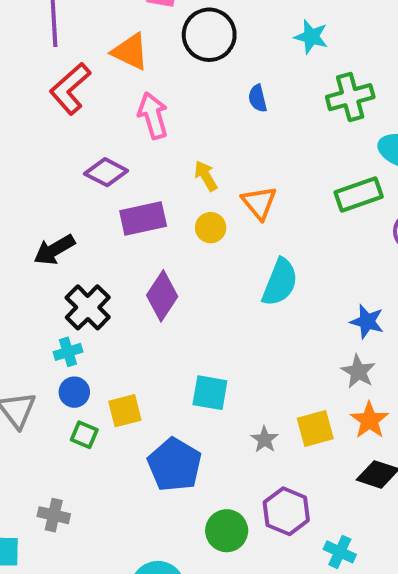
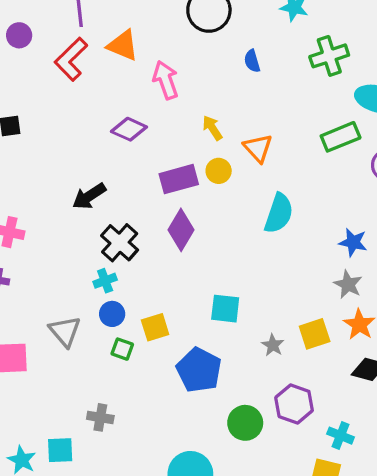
orange triangle: (130, 52) -> (123, 45), moved
red L-shape: (70, 89) -> (71, 59), moved
purple rectangle: (143, 219) -> (179, 179), moved

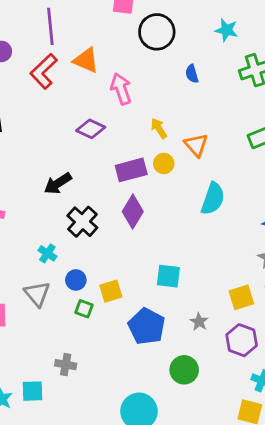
cyan cross: (105, 281) -> (47, 253), moved, turned -36
gray star: (273, 345) -> (199, 322), moved
purple hexagon: (294, 404) -> (242, 340), moved

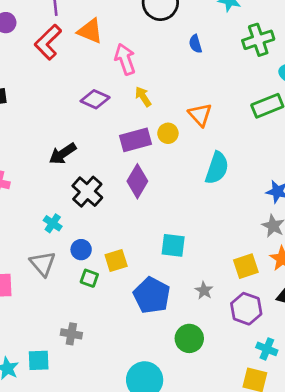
yellow arrow: (159, 128) -> (143, 97), moved

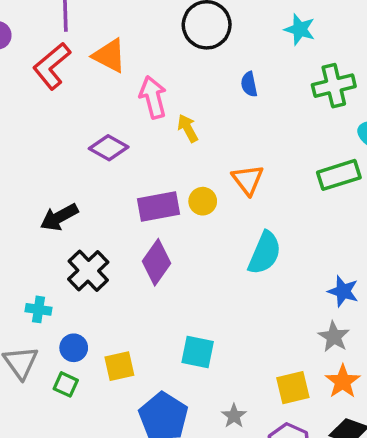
yellow arrow: (143, 97) -> (188, 128), moved
cyan cross: (53, 223) -> (38, 309), turned -30
green square: (89, 278) -> (66, 384), moved

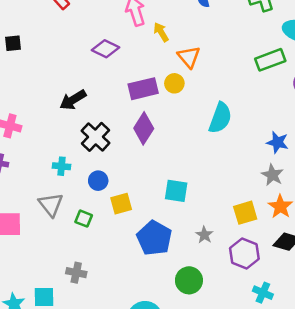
orange triangle: (248, 180) -> (189, 57), moved
blue circle: (74, 348) -> (98, 181), moved

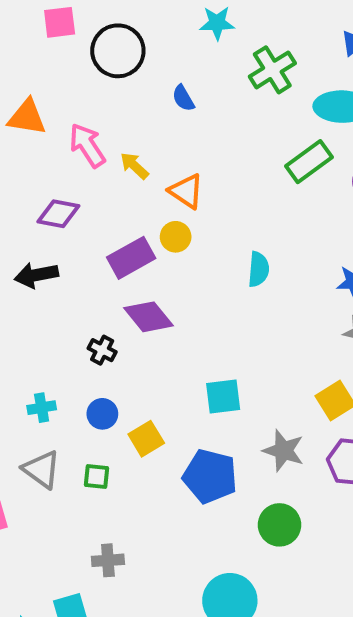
black arrow: (73, 100) -> (36, 275), moved, turned 36
cyan semicircle: (220, 118) -> (258, 269), size x0.7
purple diamond: (144, 128) -> (149, 317), turned -56
black cross: (95, 137) -> (102, 350), moved, size x0.6
gray star: (204, 235) -> (284, 451), size x1.5

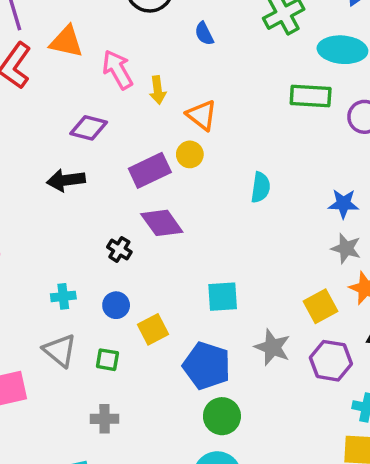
green rectangle: (309, 162) -> (311, 96), turned 36
yellow arrow: (134, 166) -> (158, 90), turned -144
green circle: (279, 525) -> (222, 416), moved
gray cross: (108, 560) -> (105, 419), moved

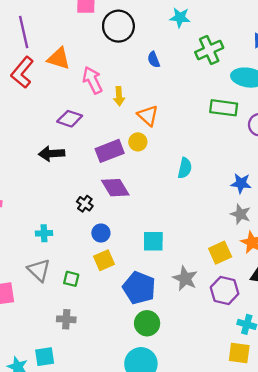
blue circle: (116, 305) -> (101, 233), moved

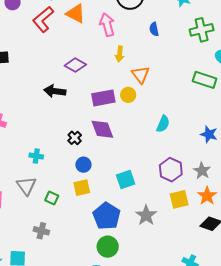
pink arrow: (92, 80) -> (107, 25), moved
blue star: (241, 183) -> (209, 134), moved
cyan square: (153, 241) -> (126, 180), turned -30
purple hexagon: (225, 291) -> (171, 170), moved

